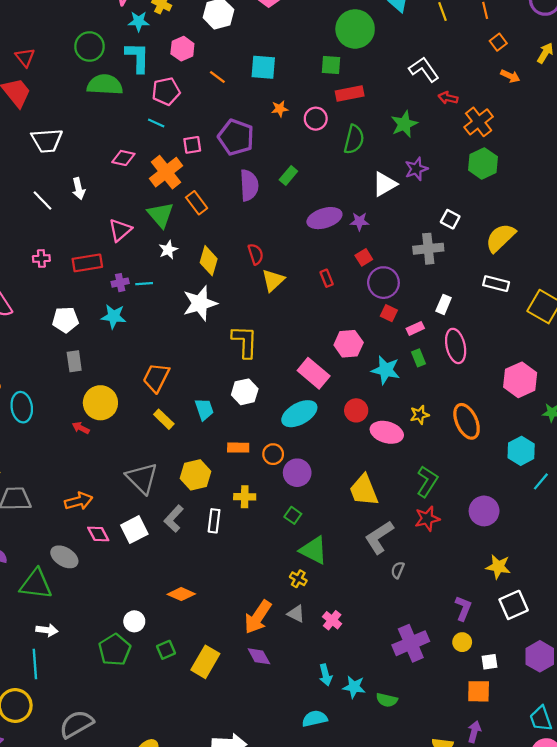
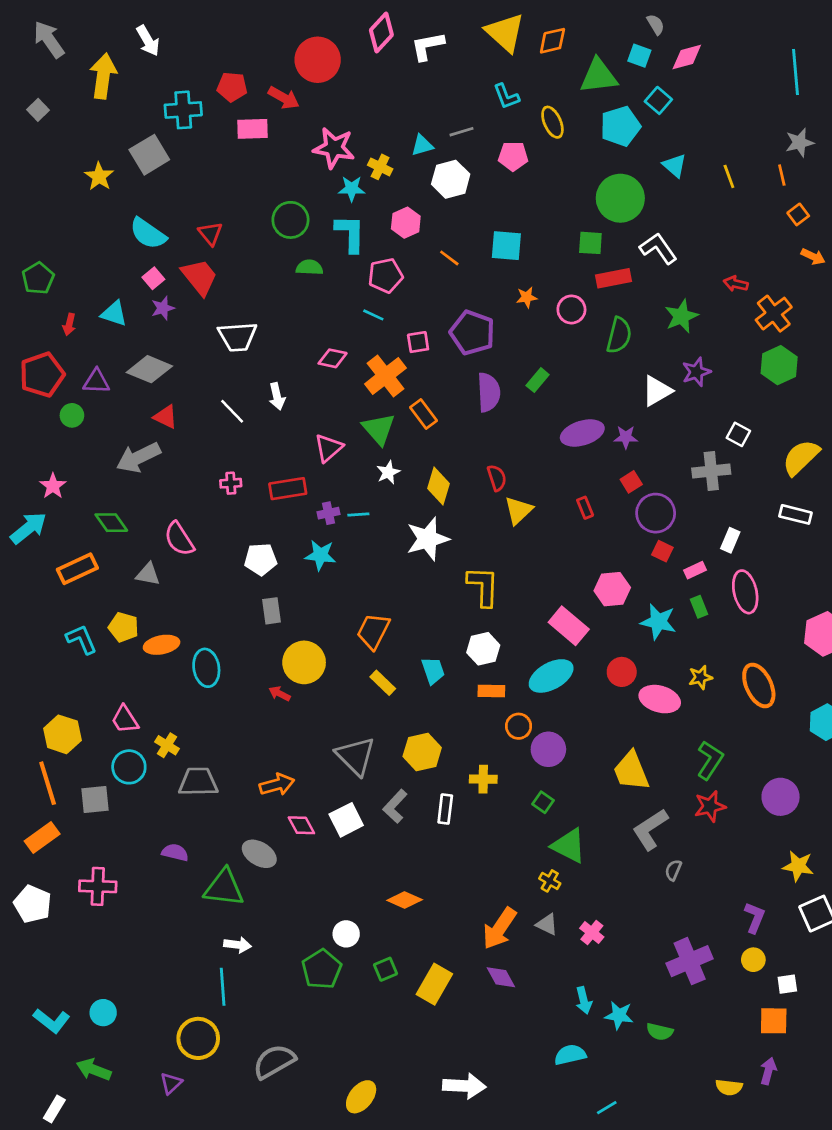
white L-shape: (424, 69) -> (658, 248), moved
green semicircle: (105, 85) -> (309, 267), size x0.6
orange rectangle: (238, 448) -> (491, 691), moved

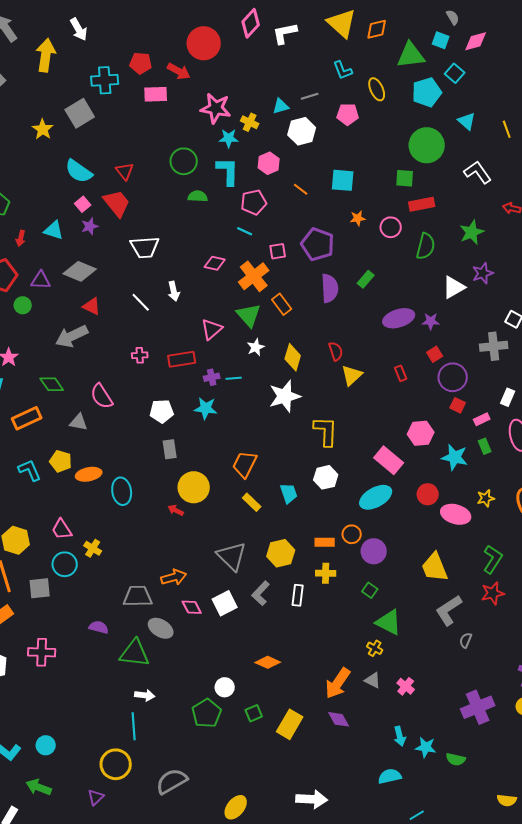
white L-shape: (658, 248) -> (478, 172), moved
orange rectangle: (491, 691) -> (325, 542), moved
gray trapezoid: (198, 782) -> (138, 596), moved

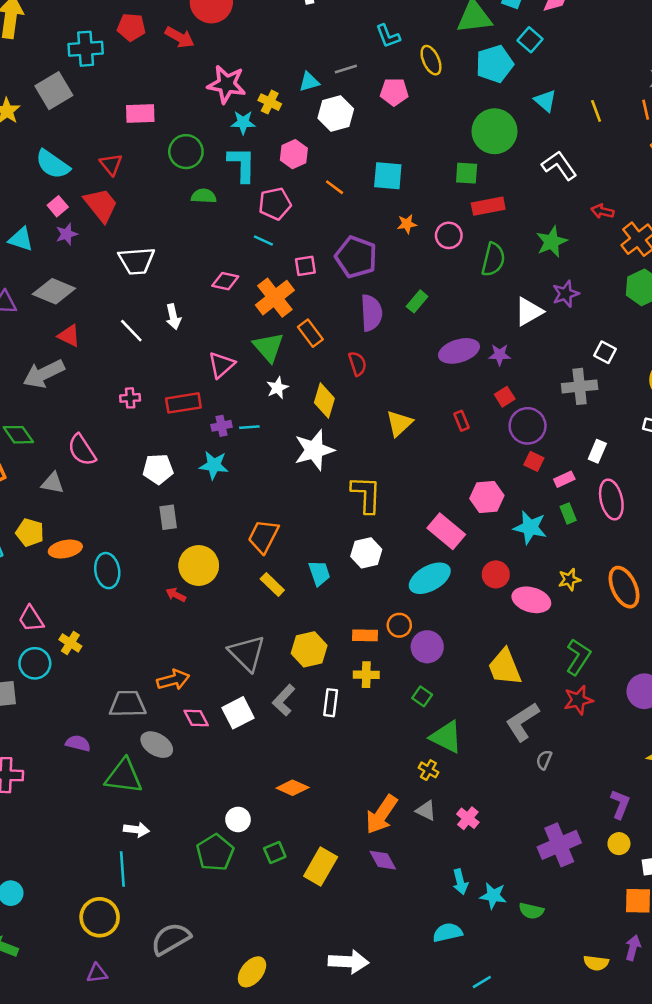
pink rectangle: (156, 94) -> (140, 113), moved
red semicircle: (336, 351) -> (357, 364), moved
purple triangle: (96, 797) -> (97, 973), moved, turned 36

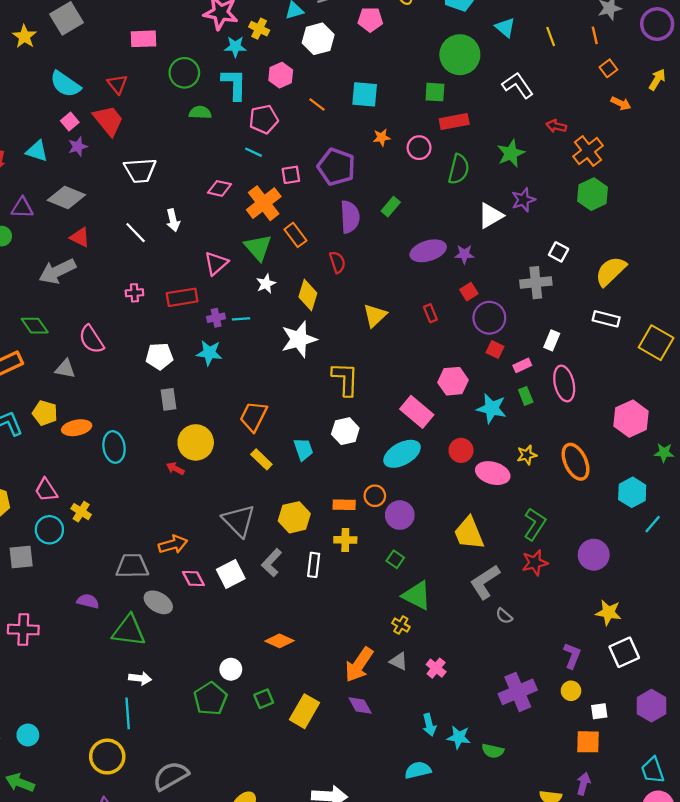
gray semicircle: (544, 760) -> (504, 616), turned -72

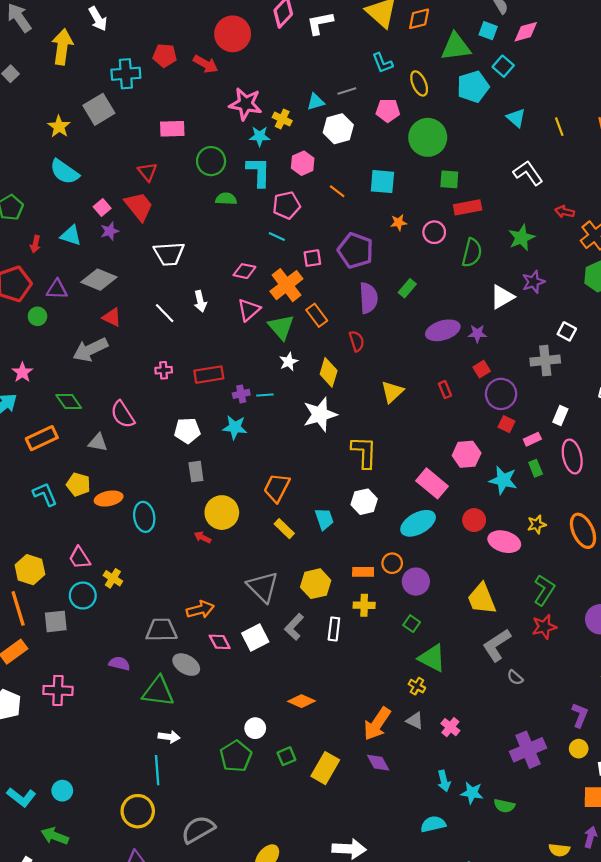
green circle: (460, 55) -> (428, 137), moved
cyan semicircle: (65, 84) -> (64, 172), moved
pink triangle: (216, 263) -> (249, 310), moved

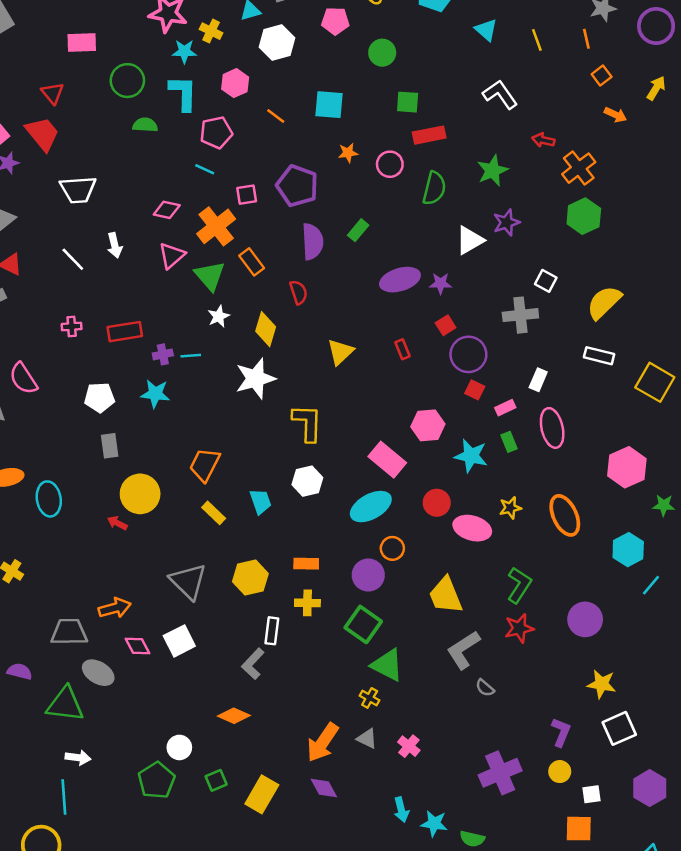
green circle: (428, 137) -> (382, 53), size x0.6
orange circle: (392, 563) -> (392, 548), moved
green square: (412, 624) -> (363, 624), size x1.8
gray L-shape: (294, 627) -> (253, 664), moved

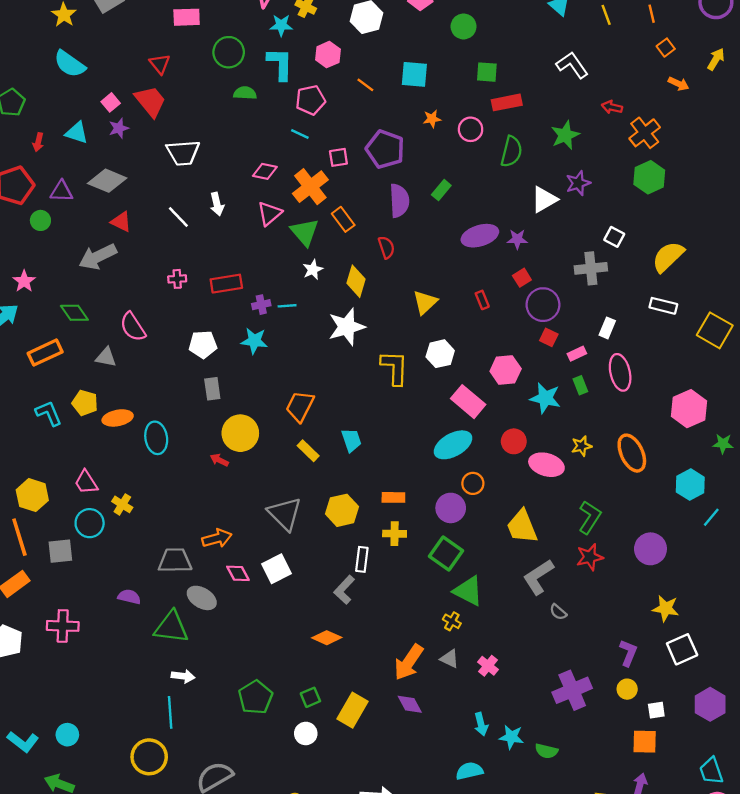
white hexagon: (307, 481) -> (440, 354), moved
white circle: (179, 747) -> (306, 733), moved

